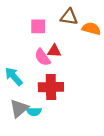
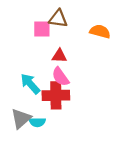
brown triangle: (69, 17) -> (58, 19), moved
pink semicircle: (42, 57) -> (60, 77), moved
cyan arrow: (14, 76) -> (30, 84), moved

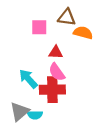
brown triangle: (58, 19) -> (67, 17), moved
orange semicircle: (100, 31) -> (83, 33), moved

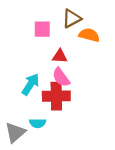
brown triangle: (67, 17) -> (72, 19), turned -36
cyan arrow: (28, 79) -> (30, 84), turned 75
gray triangle: (20, 112) -> (15, 132), moved

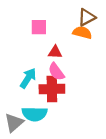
brown triangle: (72, 19) -> (87, 17), moved
cyan semicircle: (38, 123) -> (35, 114), size x1.6

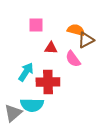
brown triangle: (87, 17) -> (86, 40), moved
pink semicircle: (56, 72) -> (73, 59), moved

